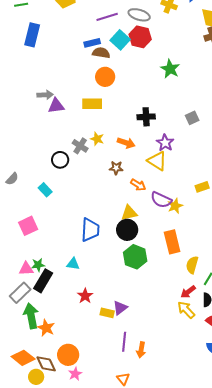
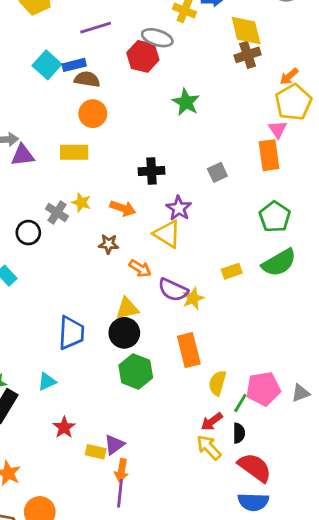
gray ellipse: (139, 15) -> (157, 38), moved
cyan square: (120, 40) -> (47, 65), moved
cyan triangle: (73, 264) -> (47, 382), turned -32
orange arrow: (141, 350) -> (121, 470), moved

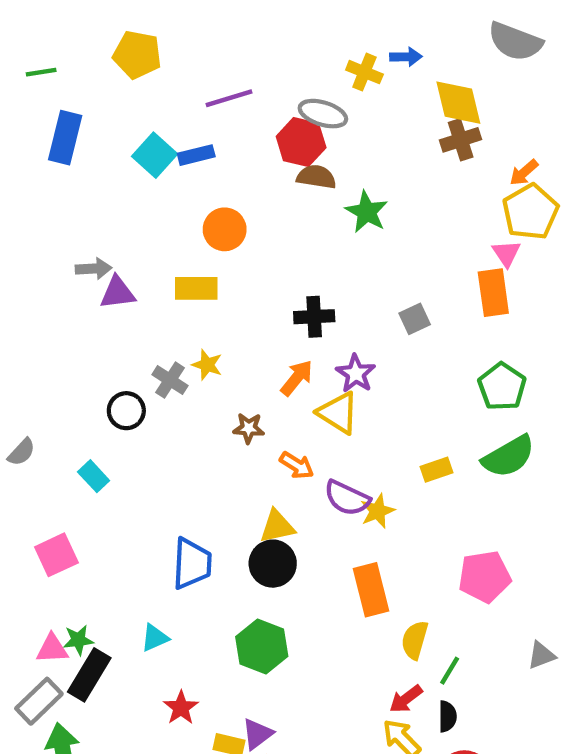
brown semicircle: (87, 79) -> (316, 177), moved
orange arrow: (123, 208) -> (297, 378), moved, turned -70
green hexagon: (136, 372) -> (262, 647), moved
pink pentagon: (263, 389) -> (485, 577), moved

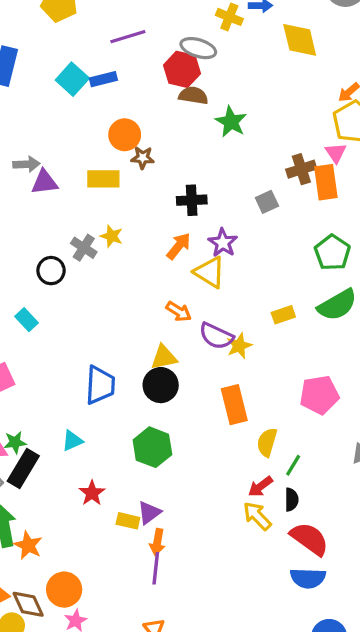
brown cross: (461, 140) -> (301, 169), moved
brown star: (249, 428) -> (143, 158), moved

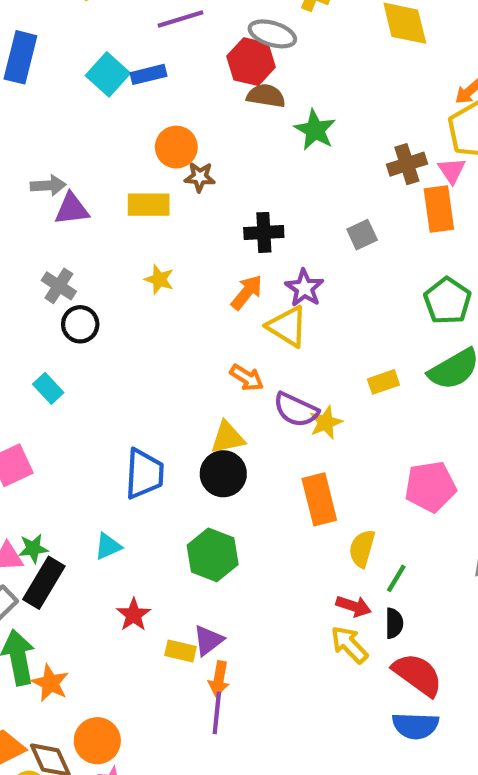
brown cross: (301, 169) -> (407, 164), moved
gray cross: (84, 248) -> (59, 286), moved
red arrow: (260, 486) -> (354, 606), turned -125

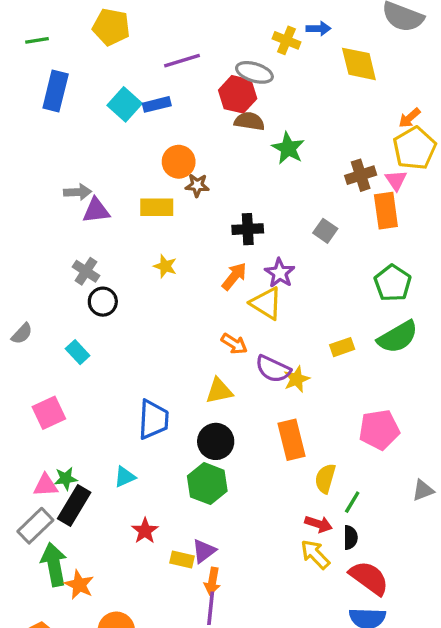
gray square: (362, 235) -> (325, 231), turned -30
black circle: (223, 474) -> (216, 441), moved

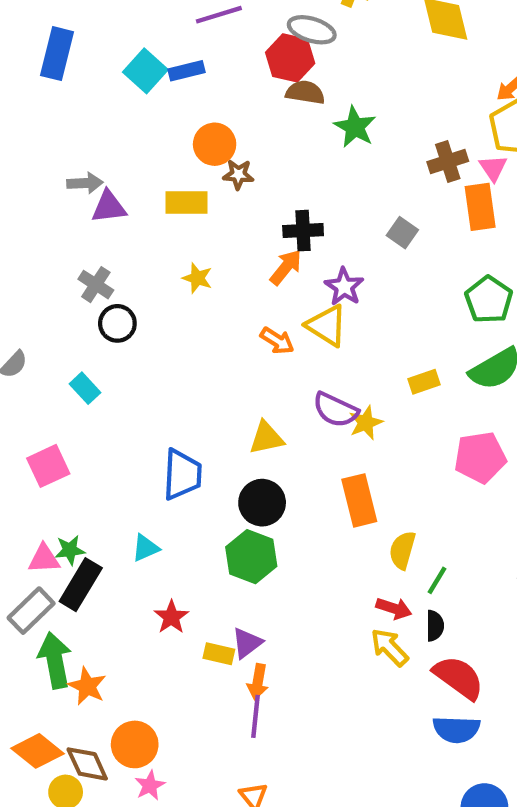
orange arrow: (234, 276) -> (286, 267), moved
orange arrow: (234, 344) -> (277, 341), moved
pink pentagon: (379, 430) -> (480, 457), moved

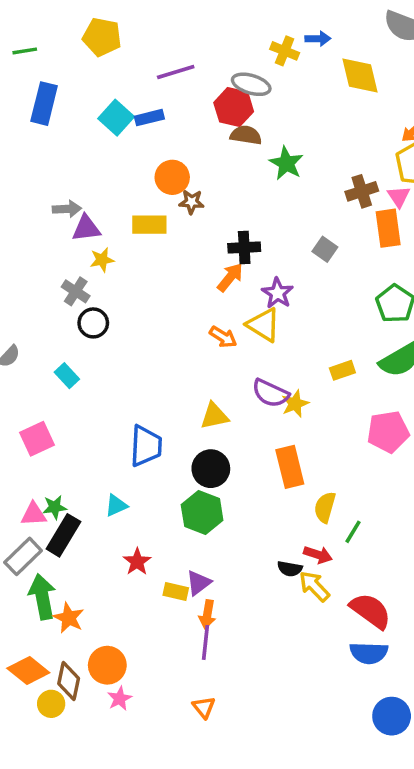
yellow star: (197, 278) -> (102, 260), moved, turned -30
black semicircle: (435, 626) -> (290, 569), moved, turned 100
brown diamond: (87, 764) -> (69, 681), turned 36

